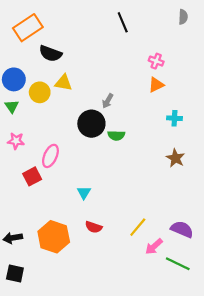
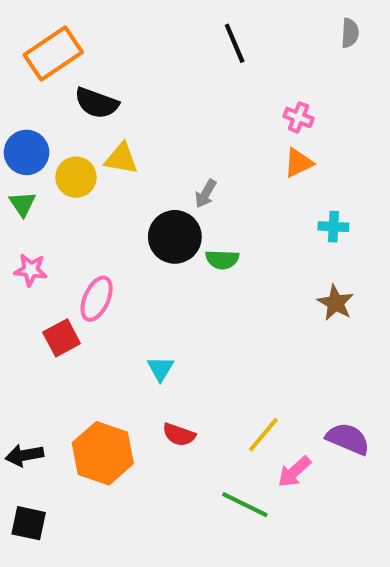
green line: (178, 264) -> (245, 505), moved

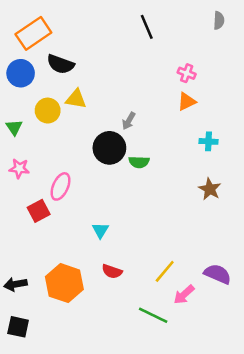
blue circle: (27, 152) -> (21, 73), moved

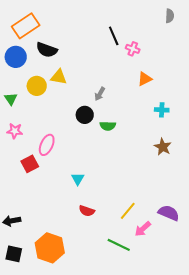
black line: (147, 27) -> (114, 36), moved
pink cross: (187, 73) -> (133, 49), moved
black circle: (109, 148) -> (85, 115), size x0.7
orange hexagon: (64, 283) -> (50, 248), moved

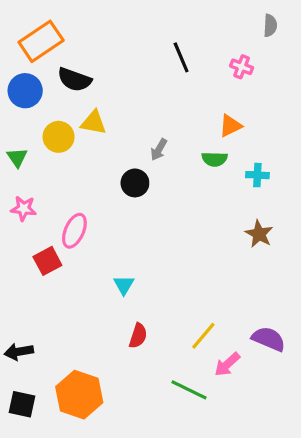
pink cross: (133, 49) -> (242, 67), moved
green semicircle: (108, 126) -> (214, 159), moved
red semicircle: (87, 211) -> (138, 336), turned -91

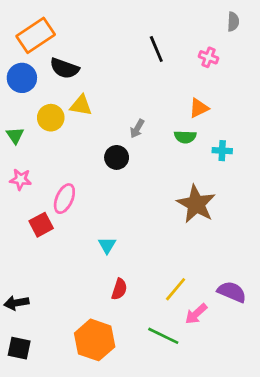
brown star: (259, 234) -> (196, 204), moved, size x1.6
orange hexagon: (79, 395) -> (95, 340), moved

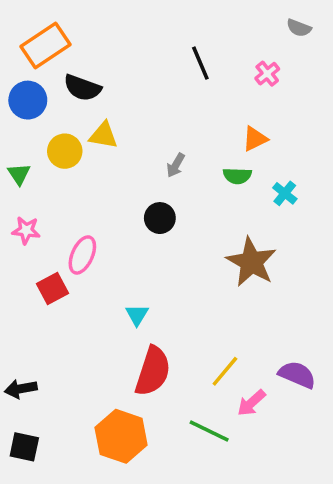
gray semicircle: (233, 22) -> (299, 28), turned 108
pink cross: (208, 57) -> (267, 74), turned 30
cyan cross: (222, 151) -> (285, 193), turned 36
black circle: (117, 157) -> (160, 218), moved
red semicircle: (119, 289) -> (153, 371), size x1.8

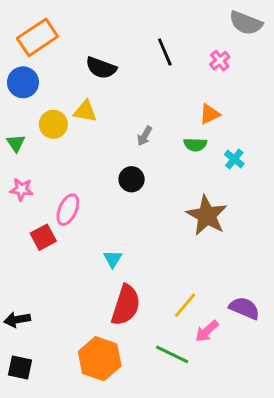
gray semicircle: (299, 28) -> (246, 23), size x1.6
black semicircle: (82, 88) -> (101, 68), moved

